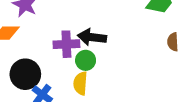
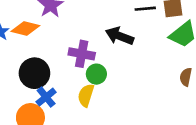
black arrow: (92, 37) -> (119, 36), moved

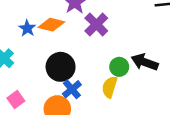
black arrow: (119, 36) -> (145, 62), moved
purple cross: (82, 54) -> (96, 24), moved, turned 35

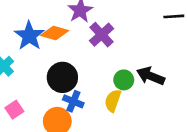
blue star: (27, 28) -> (29, 36), size x1.6
blue cross: (72, 89) -> (73, 101), turned -30

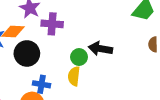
purple cross: (102, 35) -> (52, 24), turned -30
black circle: (62, 77) -> (27, 53), moved

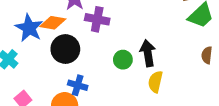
black arrow: (100, 49) -> (148, 53), turned 65
yellow semicircle: (74, 76) -> (155, 82), moved

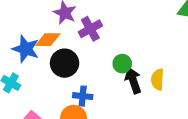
purple cross: (97, 19) -> (90, 29), turned -30
black arrow: (148, 53) -> (133, 80), moved

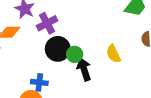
black circle: (65, 63) -> (58, 49), moved
yellow semicircle: (158, 79) -> (113, 54), moved, turned -30

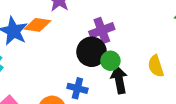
purple cross: (47, 23) -> (102, 30), moved
blue cross: (39, 82) -> (77, 88), moved

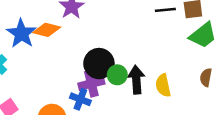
purple cross: (102, 30) -> (91, 84), moved
black arrow: (119, 80) -> (136, 80), moved

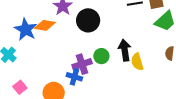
black circle: (99, 64) -> (88, 20), moved
black arrow: (136, 80) -> (125, 50), moved

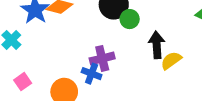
green circle: (101, 56) -> (130, 19), moved
yellow semicircle: (137, 62) -> (171, 61), turned 66

